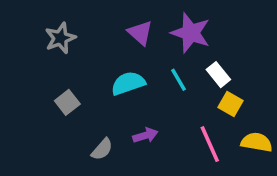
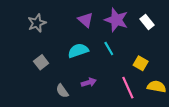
white rectangle: (218, 75) -> (147, 22), moved
gray semicircle: (102, 149) -> (62, 91), turned 104

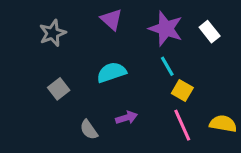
purple triangle: (86, 20) -> (111, 20), moved
cyan line: (109, 48) -> (167, 66), moved
yellow square: (141, 63) -> (182, 90), moved

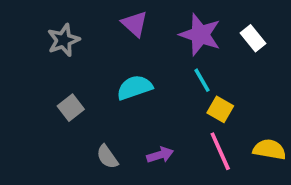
purple arrow: (127, 118) -> (160, 155), moved

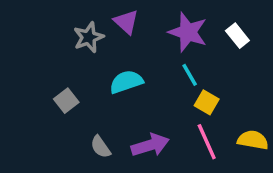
gray star: (63, 40) -> (89, 37), moved
purple arrow: (160, 155) -> (150, 145), size x1.5

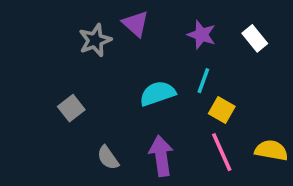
purple star: (188, 32) -> (202, 35), size x0.7
cyan line: (190, 75) -> (203, 81), turned 50
cyan semicircle: (126, 82) -> (158, 93), moved
purple arrow: (150, 145) -> (161, 156), turned -81

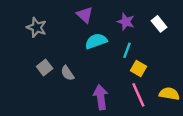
gray star: (95, 40) -> (37, 27), moved, turned -30
cyan semicircle: (158, 93) -> (96, 41), moved
gray semicircle: (108, 158) -> (67, 73), moved

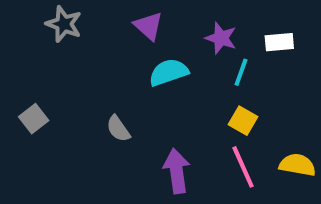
white rectangle: (159, 24) -> (279, 42), turned -56
gray star: (37, 27) -> (64, 24), moved
cyan line: (127, 50) -> (241, 72), moved
gray square: (45, 67) -> (34, 119), moved

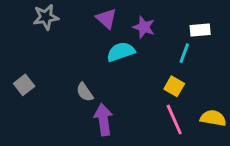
gray star: (64, 24) -> (46, 17), turned -30
purple star: (221, 38) -> (144, 27), moved
cyan line: (241, 72) -> (184, 53), moved
purple arrow: (177, 171) -> (103, 120), moved

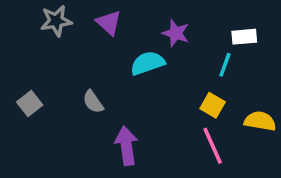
purple triangle: (106, 19) -> (109, 23), moved
gray semicircle: (85, 92) -> (93, 102), moved
yellow semicircle: (213, 118) -> (260, 121), moved

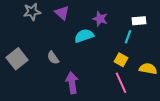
gray square: (30, 104) -> (17, 59), size x1.5

